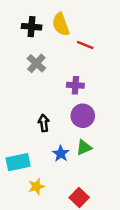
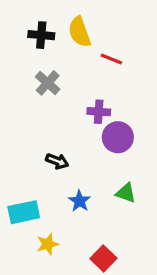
purple circle: (83, 116) -> (118, 137), moved
black arrow: (44, 123) -> (57, 161), turned 119
green triangle: (84, 147) -> (126, 193), moved, turned 42

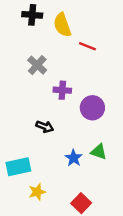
black cross: (41, 35) -> (32, 15), moved
purple cross: (99, 112) -> (62, 90), moved
blue star: (80, 201) -> (74, 158), moved

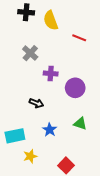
red line: (87, 46) -> (79, 38), moved
blue star: (74, 158) -> (50, 130), moved

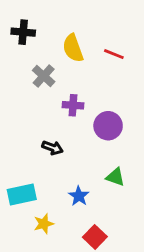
black cross: (26, 12) -> (23, 32), moved
yellow semicircle: (51, 20) -> (73, 48), moved
blue star: (50, 130) -> (79, 196), moved

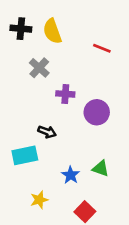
yellow semicircle: (73, 48) -> (52, 31), moved
green triangle: (115, 177) -> (101, 168), moved
cyan rectangle: (22, 195) -> (25, 155), moved

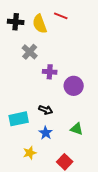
red line: (102, 48) -> (61, 16), moved
black arrow: (47, 132) -> (46, 110), moved
blue star: (71, 175) -> (46, 133), moved

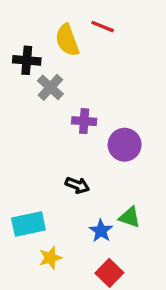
black cross: (16, 22) -> (27, 60), moved
cyan rectangle: (19, 119) -> (28, 224), moved
blue star: (46, 133) -> (101, 231), moved

